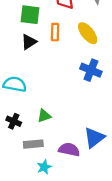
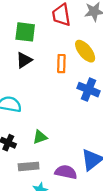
orange rectangle: (55, 32) -> (61, 64), moved

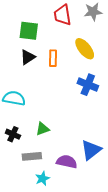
orange rectangle: (61, 64) -> (53, 58), moved

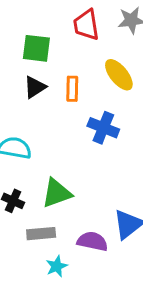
blue cross: (88, 85) -> (103, 128), moved
green triangle: (42, 129) -> (57, 193), size x1.5

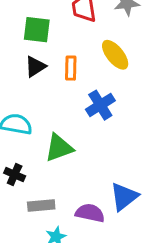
blue cross: (103, 128) -> (100, 105), turned 36
green triangle: (57, 193) -> (59, 148), moved

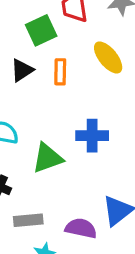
green square: (37, 30) -> (41, 30), moved, turned -32
blue cross: (100, 105) -> (92, 136), moved, turned 32

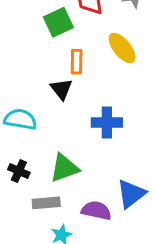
black triangle: (22, 70) -> (61, 89), moved, turned -35
green triangle: (47, 158) -> (64, 168), moved

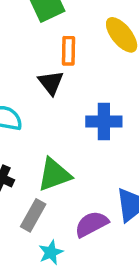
gray rectangle: (46, 203) -> (33, 215), turned -56
purple semicircle: (96, 211) -> (91, 224), turned -40

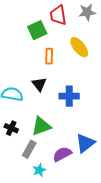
black triangle: (51, 83) -> (39, 84), moved

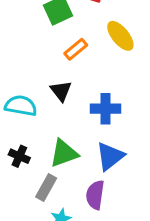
orange rectangle: (49, 56) -> (76, 49), turned 49
blue triangle: (85, 143) -> (110, 156), moved
purple semicircle: (62, 154) -> (95, 195), turned -54

